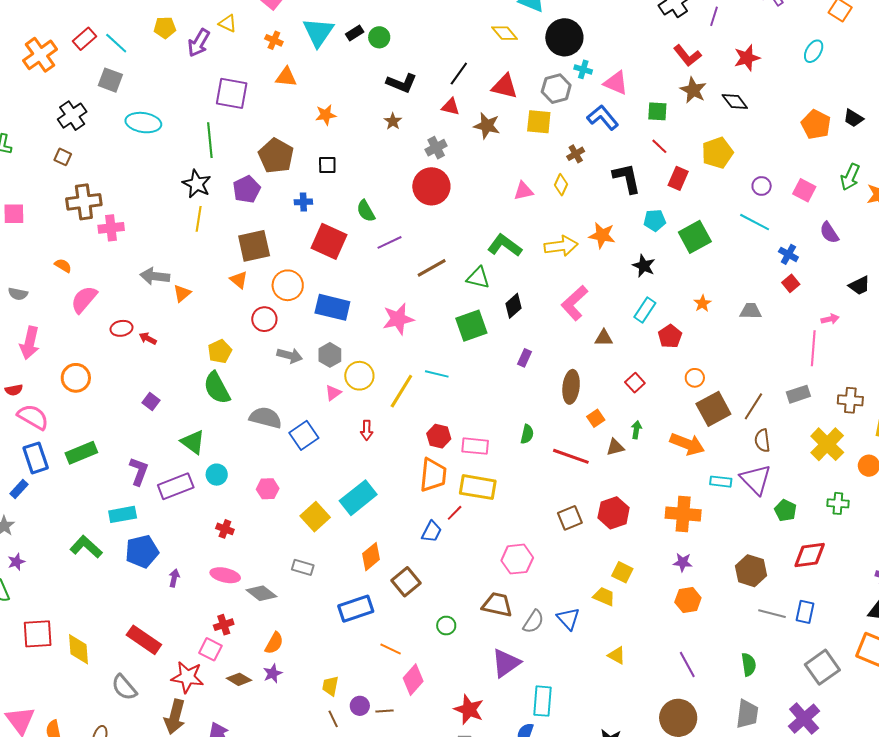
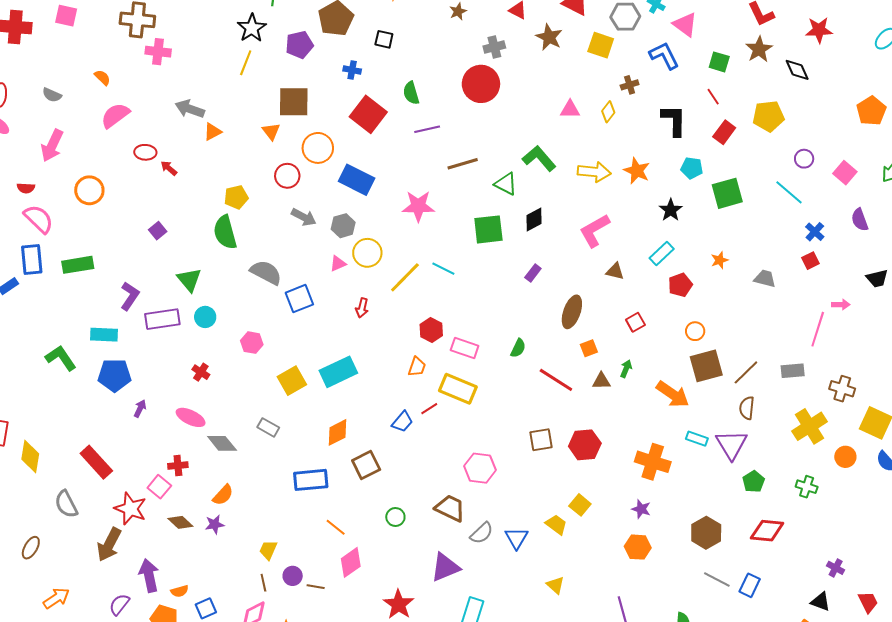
orange trapezoid: (433, 475) -> (417, 367), size x0.6

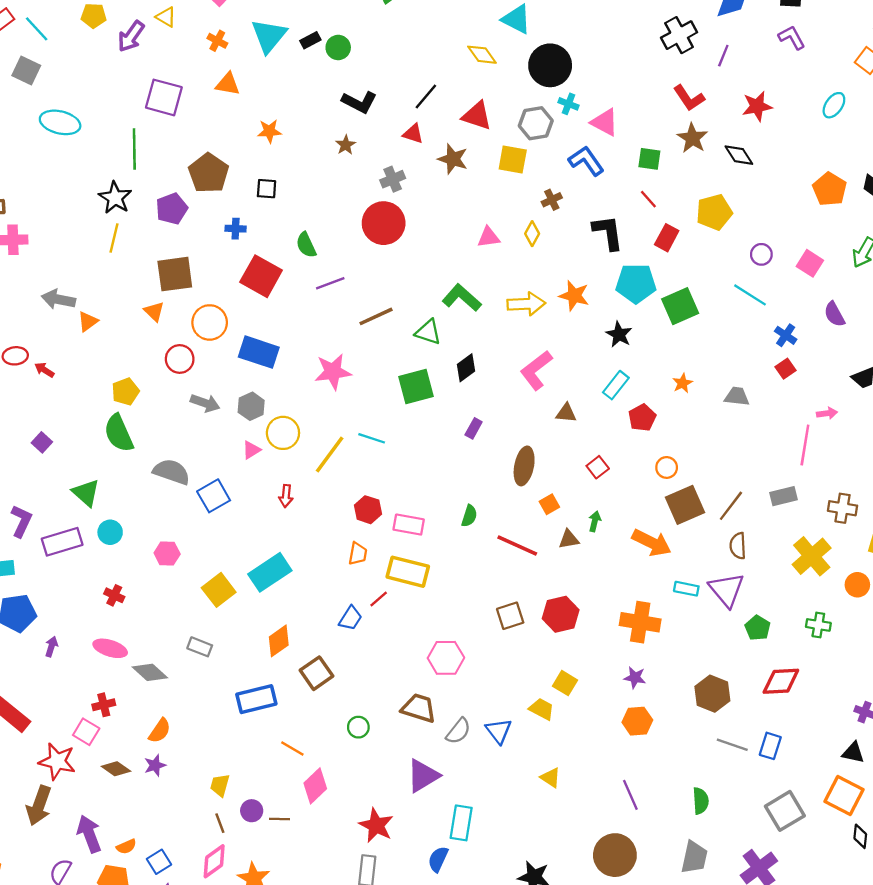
cyan pentagon: (692, 168) -> (636, 283), size x1.6

